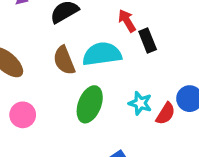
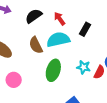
red arrow: (127, 21) -> (60, 19), moved
black rectangle: (148, 40) -> (85, 29), turned 56

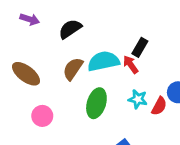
red arrow: (60, 19) -> (131, 64), moved
brown semicircle: (36, 45) -> (73, 69), turned 60

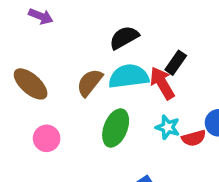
black semicircle: (70, 29) -> (124, 38), moved
red arrow: (131, 64) -> (162, 83), size x1.4
red semicircle: (159, 106) -> (194, 138), turned 42

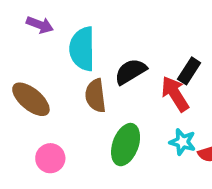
black semicircle: (124, 38) -> (130, 72), moved
cyan semicircle: (129, 76) -> (82, 49), moved, turned -81
brown semicircle: (90, 83) -> (96, 96), turned -44

